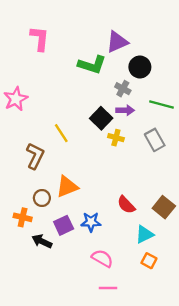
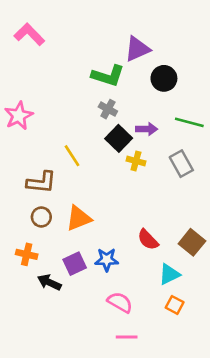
pink L-shape: (40, 39) -> (29, 34), moved, turned -50
gray cross: (123, 89) -> (108, 109), moved
brown L-shape: (35, 156) -> (41, 182), turned 70
brown circle: (42, 198) -> (41, 217), moved

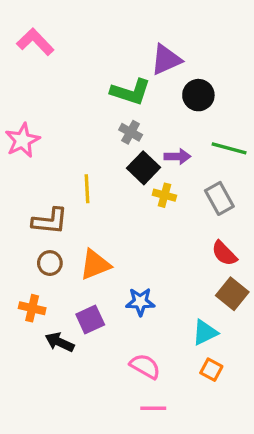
yellow line: (72, 156) -> (87, 189), turned 30
red semicircle: (148, 240) -> (224, 253), moved
blue star: (107, 260) -> (140, 302), moved

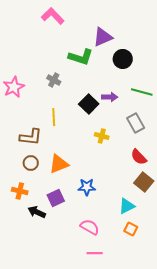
pink L-shape: (35, 42) -> (53, 16), moved
gray cross: (131, 132) -> (54, 80), moved
yellow cross: (164, 195) -> (102, 136), moved

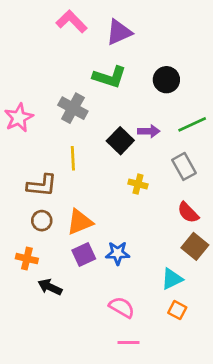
purple triangle: (103, 37) -> (119, 32), moved
gray cross: (54, 80) -> (73, 108), size x1.5
green line: (142, 92) -> (192, 124), turned -40
purple square: (56, 198) -> (84, 254), moved

